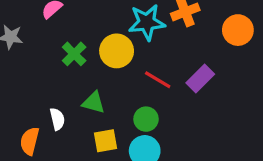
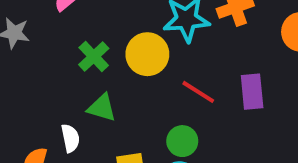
purple rectangle: (200, 78) -> (252, 92), turned -52
green triangle: (94, 103) -> (102, 108), moved

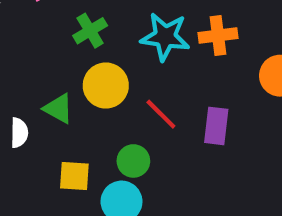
yellow circle: (147, 54) -> (106, 86), moved
green cross: (94, 57) -> (90, 31), moved

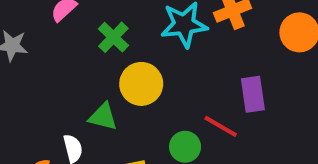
red line: (161, 114) -> (221, 126), moved

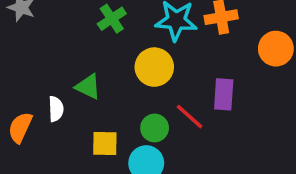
yellow circle: (141, 84) -> (154, 67), moved

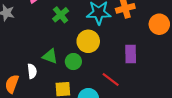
red line: (190, 117) -> (111, 79), moved
green circle: (155, 128) -> (73, 62), moved

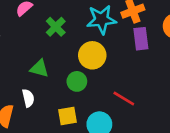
purple rectangle: (131, 54) -> (141, 39), moved
green triangle: (50, 56) -> (39, 69), moved

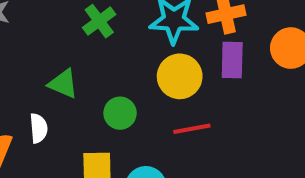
yellow circle: (92, 55) -> (180, 76), moved
red line: (124, 99) -> (192, 129), moved, turned -50

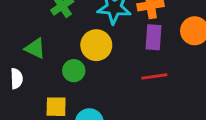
yellow circle: (180, 76) -> (96, 45), moved
red line: (192, 129) -> (154, 76), moved

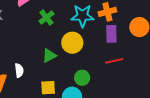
green triangle: (35, 48) -> (49, 56), moved, turned -49
green circle: (74, 71) -> (82, 78), moved

